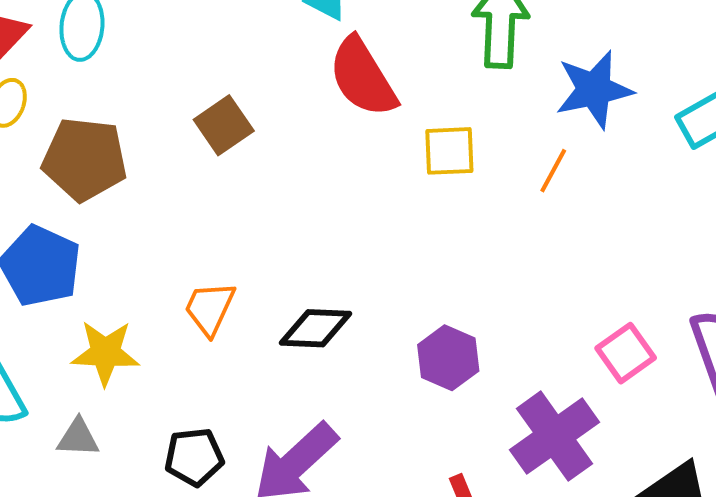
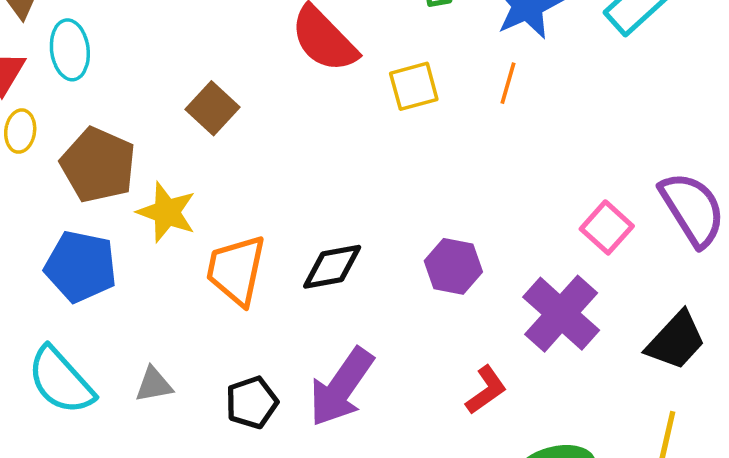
brown pentagon: (85, 159) -> (98, 165), turned 30
orange trapezoid: (210, 308) -> (236, 270), size x1.4
yellow star: (105, 353) -> (167, 212), moved, turned 30
gray triangle: (78, 438) -> (154, 385), moved

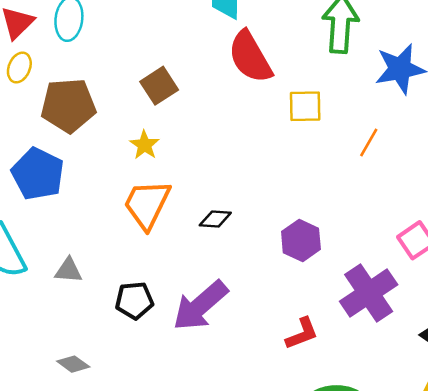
orange line: (508, 83) -> (369, 143), moved
brown pentagon: (98, 165) -> (68, 105), turned 30
yellow star: (167, 212) -> (145, 145), moved, size x0.7
black diamond: (332, 267) -> (215, 219), size x0.7

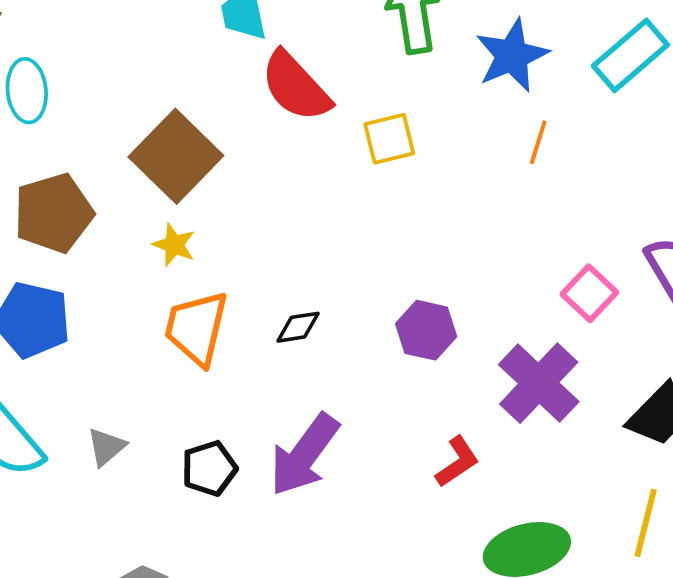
brown square: (159, 86) -> (176, 156), size x1.6
orange line: (369, 143) -> (538, 142), moved
gray triangle: (68, 270) -> (106, 447), turned -32

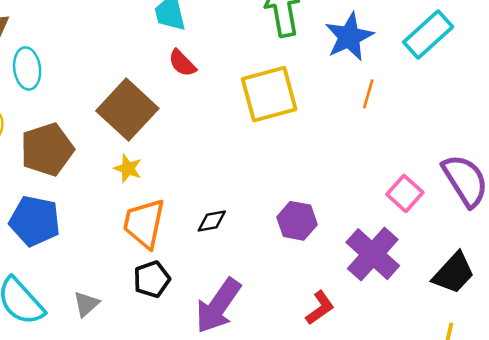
red semicircle: (296, 86) -> (182, 63), moved, size x0.6
yellow square: (389, 139) -> (269, 94), size x1.6
black pentagon: (209, 468) -> (152, 279), moved

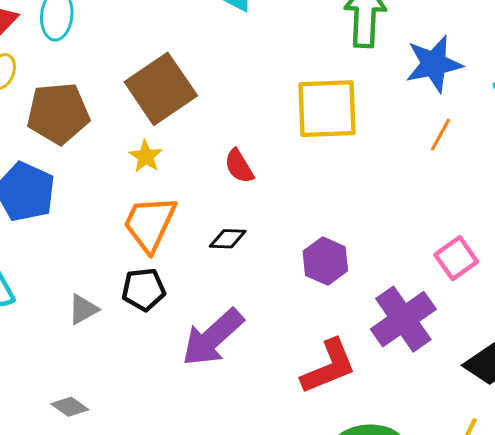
red semicircle: (182, 63) -> (239, 166), moved
gray triangle: (86, 304) -> (83, 309), moved
red L-shape: (320, 308) -> (329, 367), size x1.5

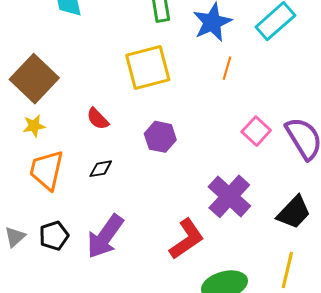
yellow star: (146, 156) -> (34, 126), turned -30
pink square: (456, 258) -> (256, 131), moved
purple hexagon: (325, 261) -> (160, 137), moved
black pentagon: (144, 289) -> (54, 236), moved

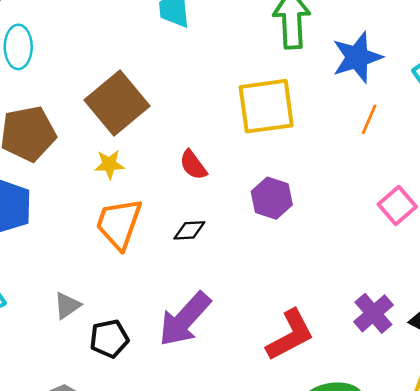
purple cross: (229, 196) -> (373, 313), moved, size x0.7
black pentagon: (54, 236) -> (109, 339), moved

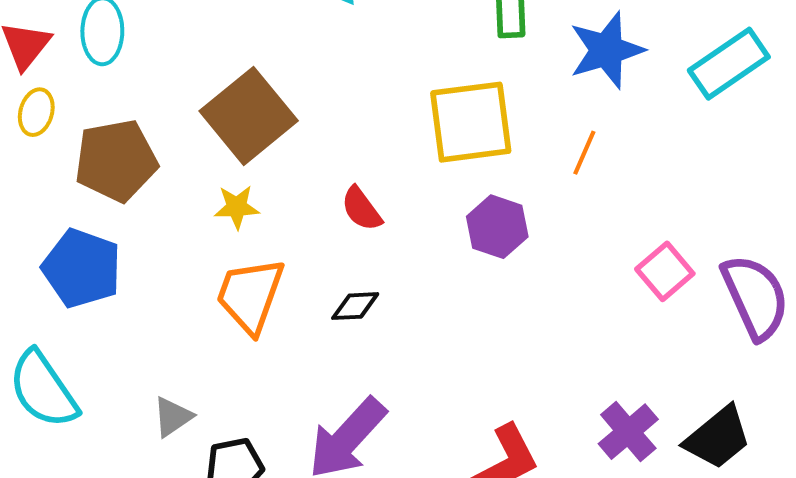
orange line: (369, 119) -> (584, 153), moved
purple hexagon: (272, 198) -> (497, 227), moved

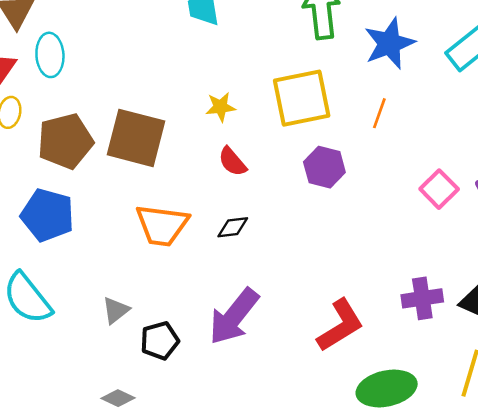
brown square: (249, 116) -> (136, 138), moved, turned -32
yellow star: (237, 207) -> (220, 107), moved
orange trapezoid: (250, 295) -> (162, 225), turned -98
purple cross: (628, 432) -> (422, 298), turned 36

